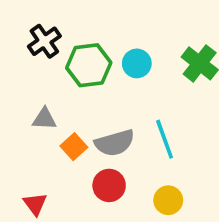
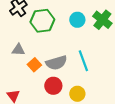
cyan circle: (137, 63) -> (77, 20), moved
yellow circle: (168, 200) -> (77, 94), moved

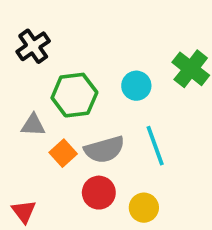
cyan circle: (77, 20) -> (136, 86), moved
green hexagon: (42, 21) -> (74, 95), moved

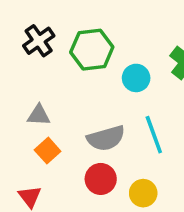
green hexagon: (74, 95) -> (92, 50), moved
orange square: (63, 153) -> (48, 151), moved

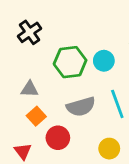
green hexagon: (92, 50) -> (70, 62), moved
red circle: (101, 179) -> (58, 138), moved

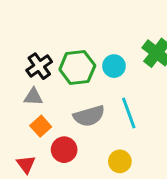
black cross: (30, 32) -> (39, 66), moved

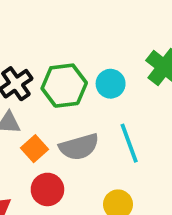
orange square: (41, 126) -> (34, 149), moved

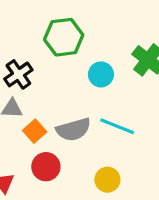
green hexagon: (64, 86) -> (64, 37), moved
cyan line: (129, 143) -> (117, 126), turned -48

